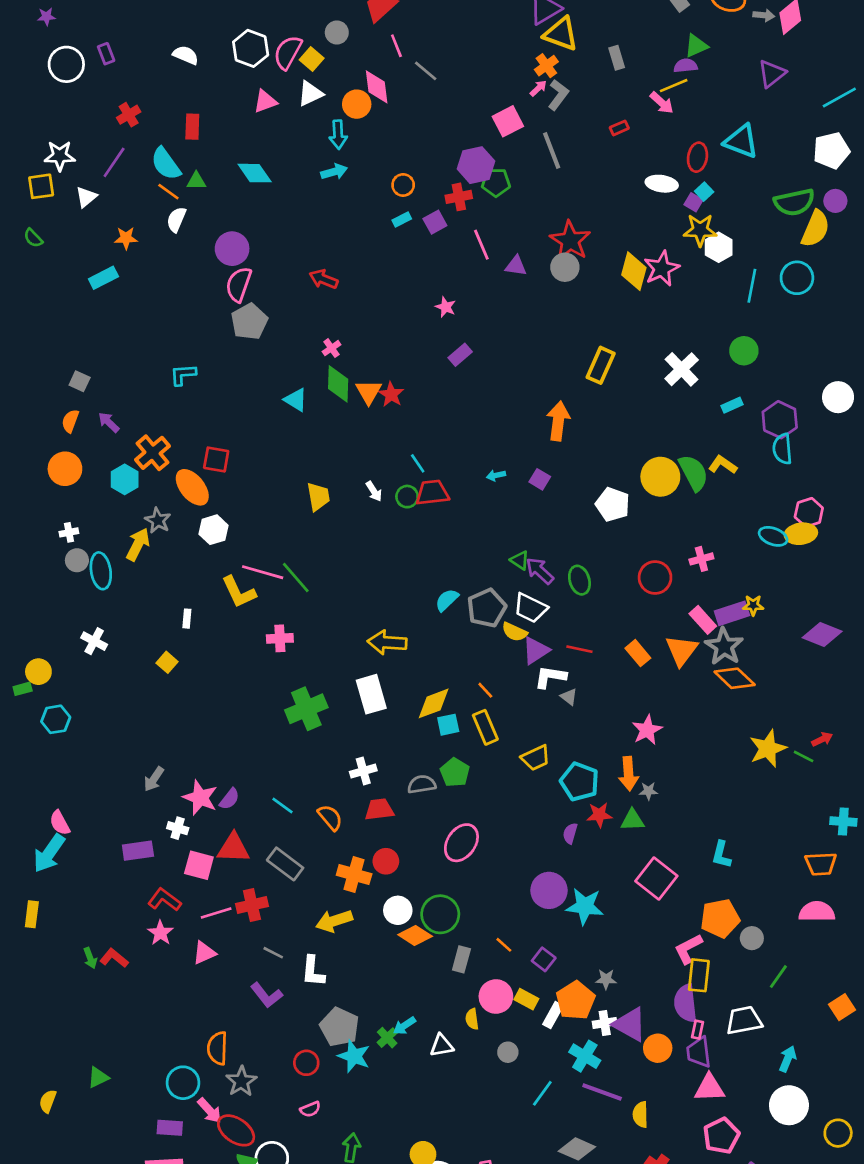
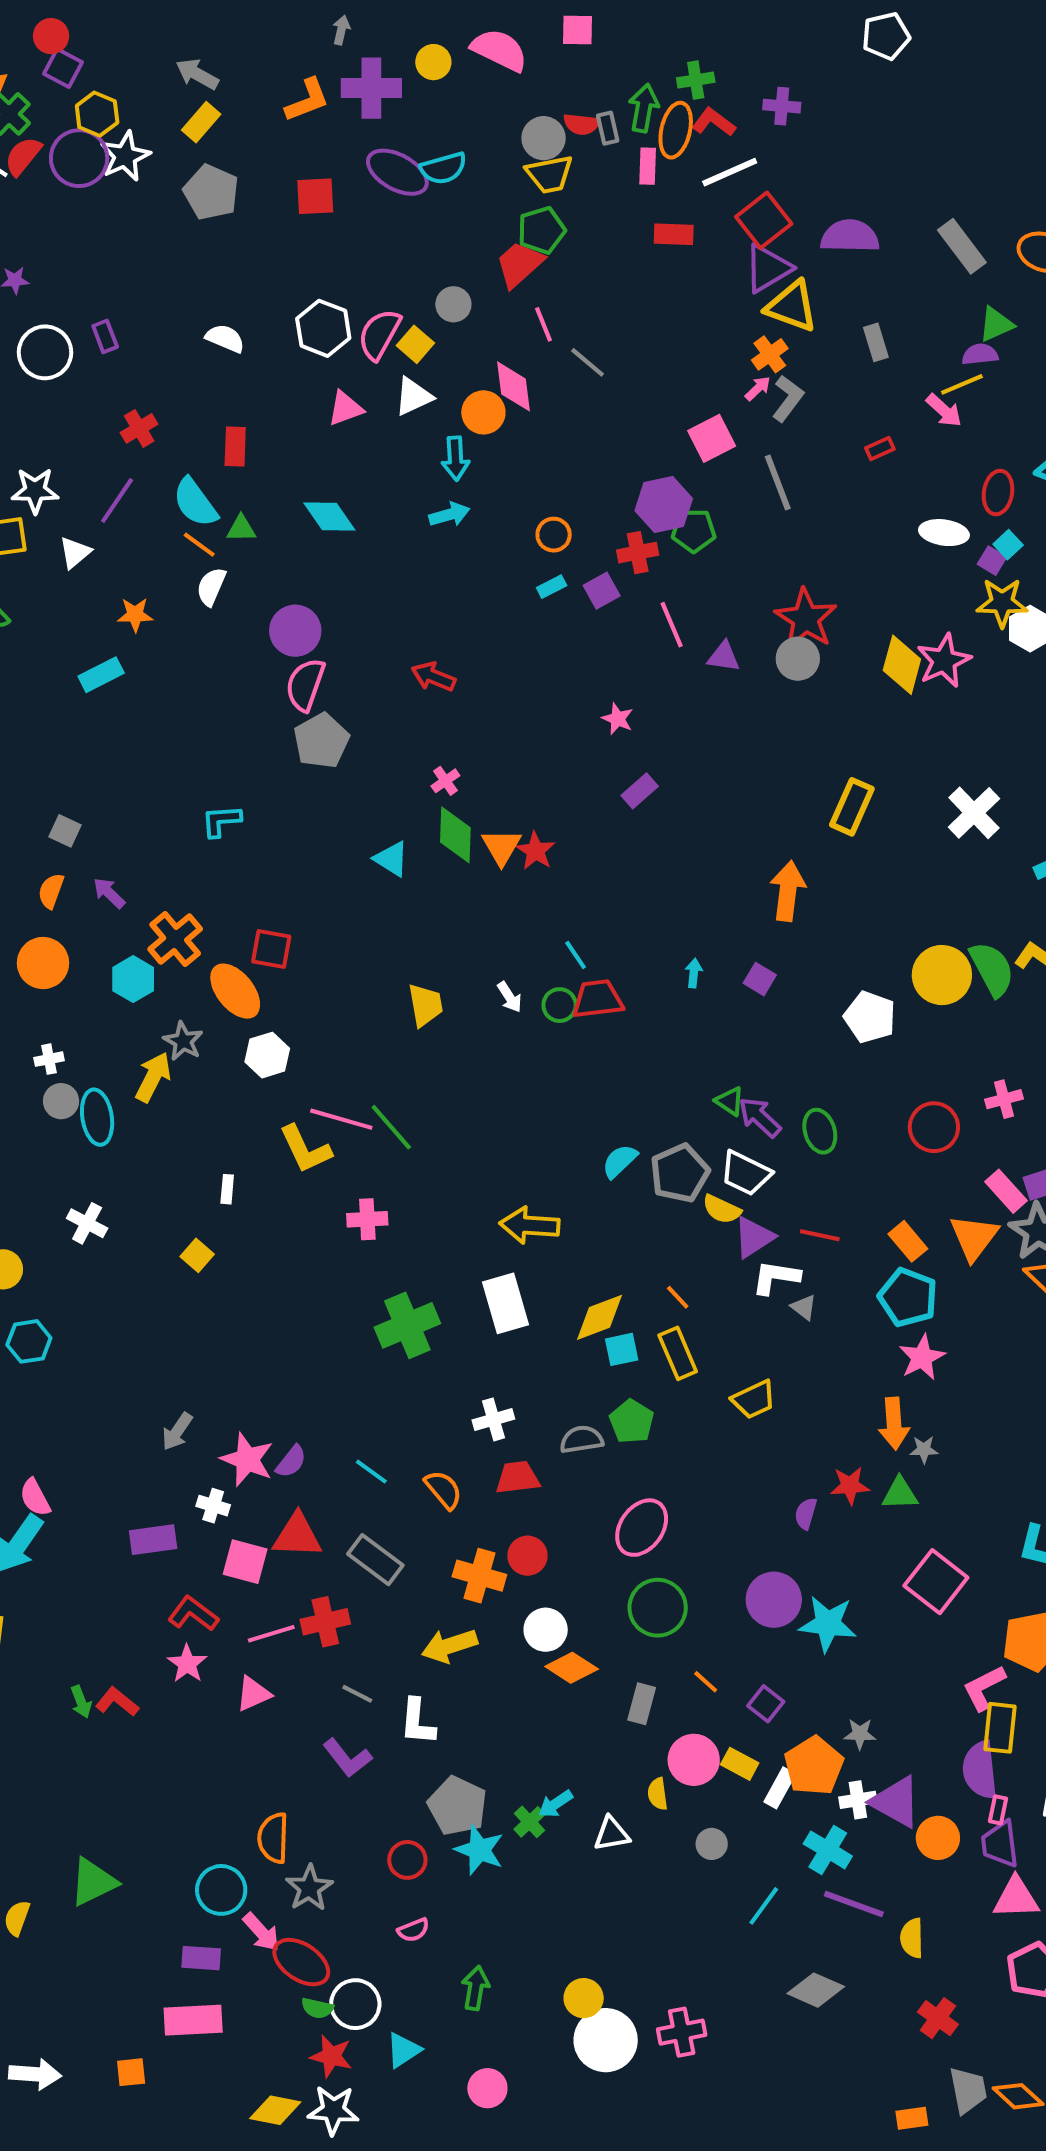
cyan arrow: (496, 475) -> (694, 973), turned 108
cyan pentagon: (579, 782) -> (908, 1297), moved
green circle: (440, 914) -> (658, 1608), moved
green triangle: (98, 1077) -> (93, 1882), size x1.5

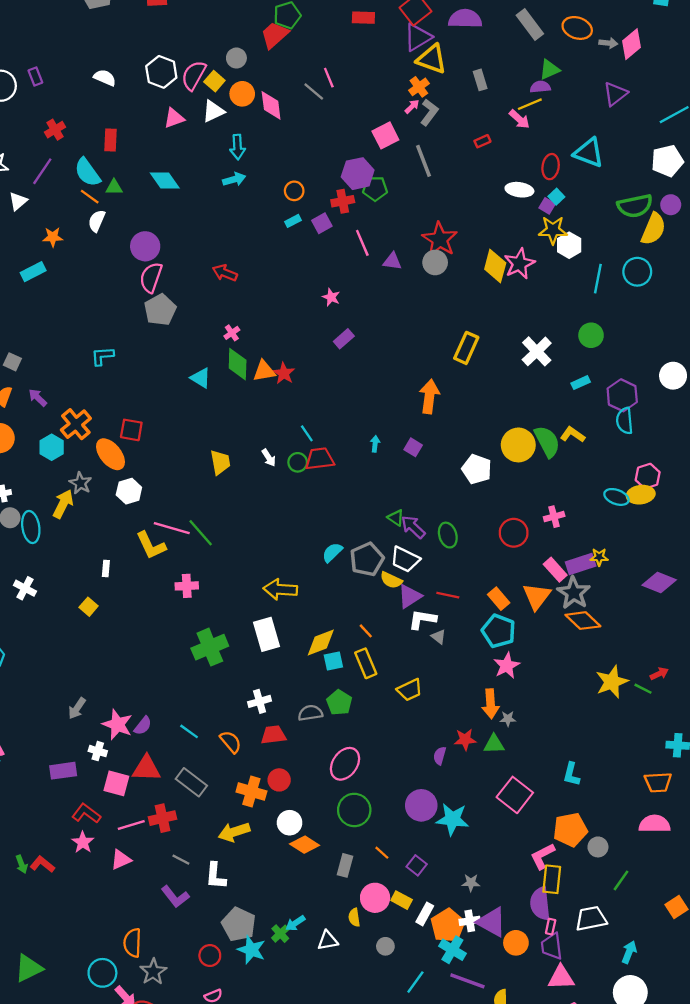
pink line: (544, 324) -> (329, 78), moved
orange circle: (483, 412) -> (242, 94), moved
orange triangle: (501, 847) -> (264, 371), turned 50
orange pentagon: (814, 1766) -> (448, 925), moved

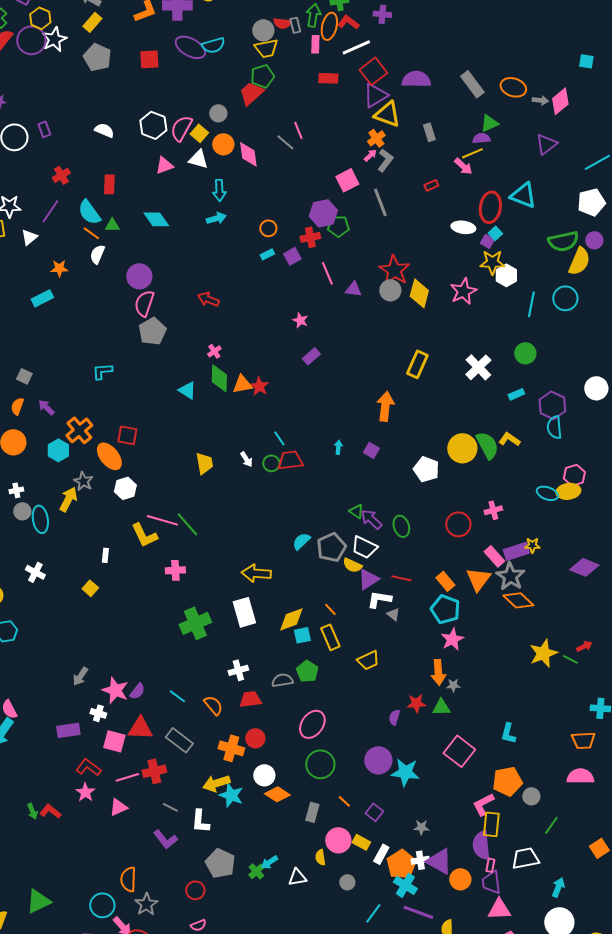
white triangle: (213, 111) -> (198, 159), turned 40
red ellipse: (551, 167) -> (490, 207), size x1.4
yellow diamond: (495, 266) -> (419, 293), moved
cyan star: (251, 950) -> (231, 795), moved

